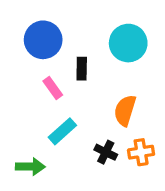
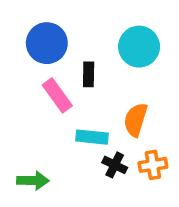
pink rectangle: (53, 88) -> (57, 95), size x1.4
cyan rectangle: (62, 131) -> (92, 137), moved, turned 48

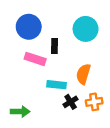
pink rectangle: (57, 95) -> (35, 59), turned -36
black cross: (115, 165) -> (71, 102), turned 32

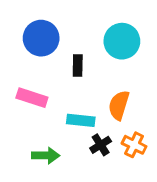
pink rectangle: (35, 59) -> (32, 98), moved
orange cross: (94, 102) -> (134, 145), turned 35
green arrow: (20, 112) -> (46, 155), moved

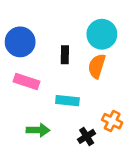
blue circle: (41, 38) -> (20, 42), moved
orange semicircle: (119, 105) -> (97, 66), moved
black cross: (101, 145) -> (87, 136), moved

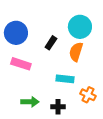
black rectangle: (65, 55) -> (51, 43), turned 32
cyan rectangle: (67, 101) -> (65, 79), moved
black cross: (87, 136) -> (58, 107), moved, turned 32

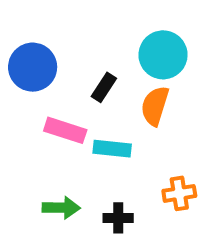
pink rectangle: (21, 64) -> (65, 130), moved
cyan rectangle: (65, 79) -> (112, 149), moved
orange cross: (88, 95) -> (179, 193), turned -35

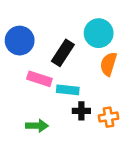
black rectangle: (104, 87) -> (63, 53), size x1.5
orange semicircle: (155, 106) -> (109, 64), moved
black cross: (118, 218) -> (81, 111), moved

